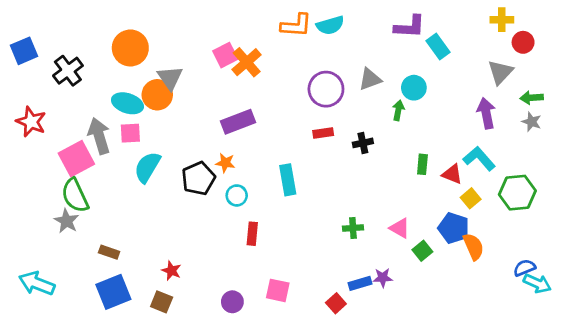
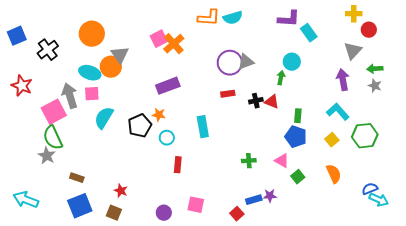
gray triangle: (370, 79) -> (246, 62), moved
red triangle: (452, 174) -> (272, 102), moved
blue pentagon: (454, 228) -> (296, 137), moved

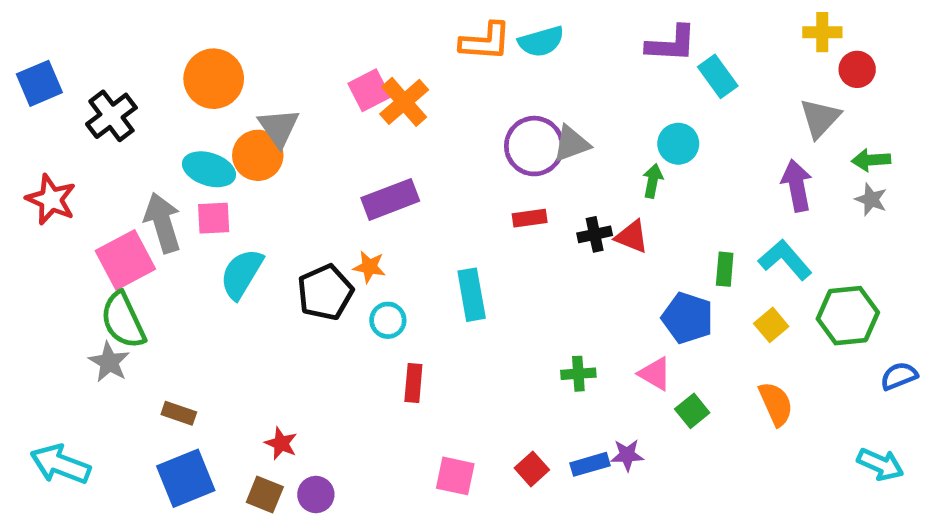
green rectangle: (298, 116) -> (725, 269), moved
blue semicircle: (370, 189) -> (899, 376), moved
purple circle: (164, 213) -> (316, 494), moved
red square: (237, 214) -> (532, 469), moved

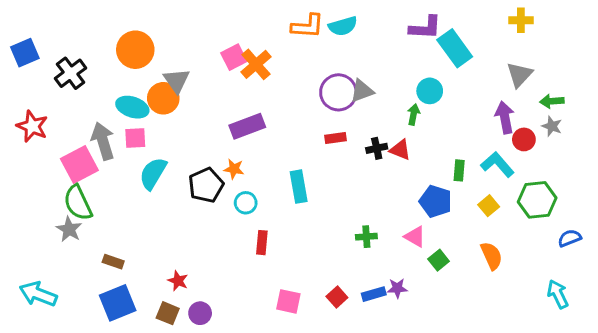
red circle: (857, 69) -> (524, 139), moved
cyan rectangle: (718, 76) -> (455, 48), size x1.4
cyan arrow: (880, 464) -> (558, 294), turned -140

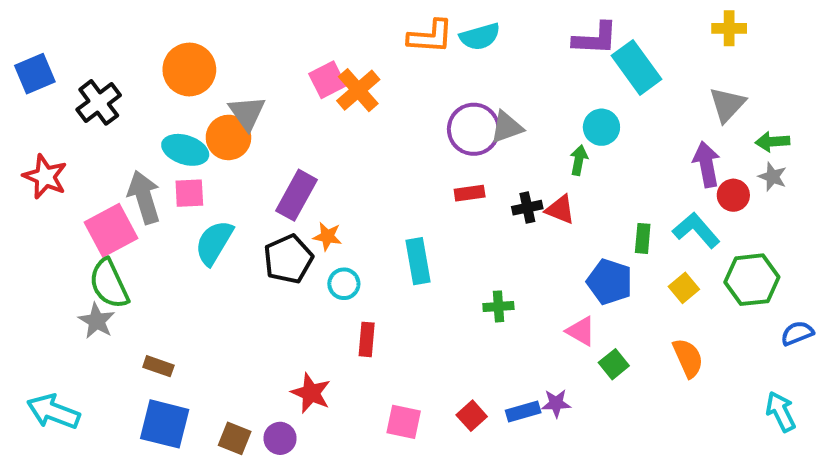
purple rectangle: (247, 126) -> (296, 195), moved, turned -40
green cross: (366, 237) -> (498, 306), moved
red star: (178, 281) -> (311, 393), moved, size x1.4
blue square: (118, 303) -> (165, 424), turned 36

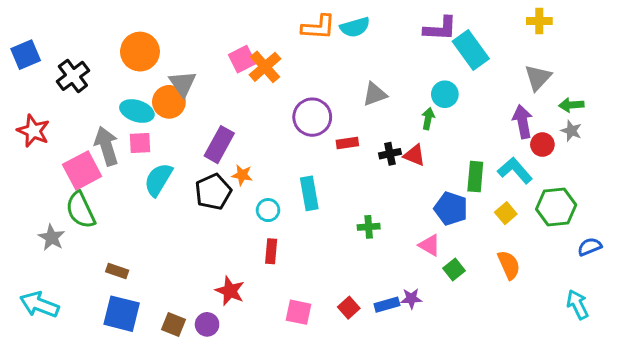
purple circle: (474, 129) -> (312, 117), moved
green rectangle: (643, 238) -> (475, 177), size x1.4
cyan circle: (344, 284) -> (268, 210), moved
gray star: (97, 321) -> (52, 238), moved

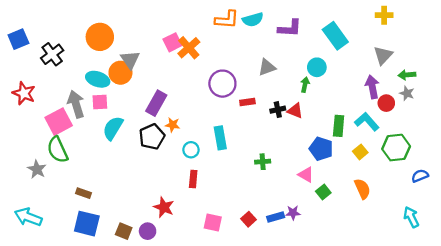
purple L-shape: (440, 29) -> (290, 28), moved

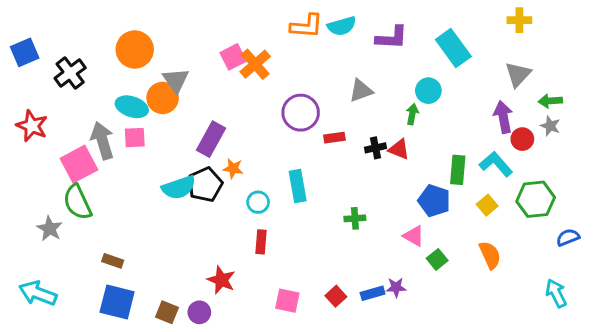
cyan semicircle: (113, 128) -> (179, 188), moved, turned -140

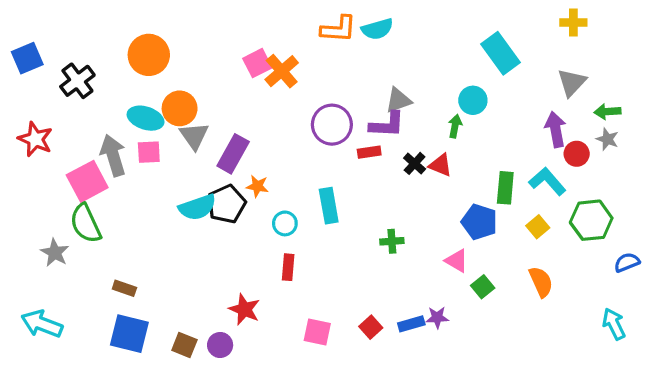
purple L-shape: (392, 38) -> (387, 125), moved
gray triangle: (176, 80) -> (194, 136), moved
black cross: (376, 148) -> (415, 163), turned -36

